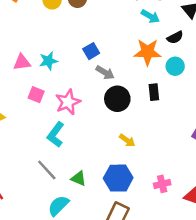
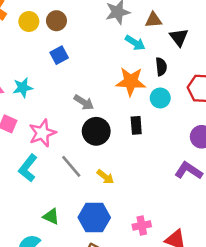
black semicircle: (175, 37) -> (161, 67), turned -70
blue square: (91, 51) -> (59, 55), moved
gray line: (47, 170) -> (71, 166), moved

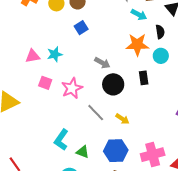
cyan L-shape: (28, 168) -> (61, 140), moved
pink cross: (142, 225) -> (153, 155), size x1.6

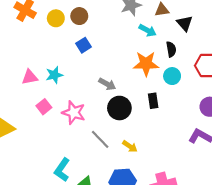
pink square: (45, 83) -> (44, 107), turned 32
pink star: (72, 88) -> (74, 113), turned -30

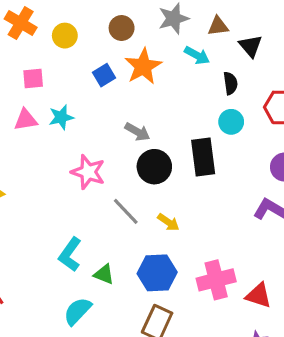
brown circle: (79, 16) -> (122, 28), moved
orange star: (146, 64) -> (143, 66), moved, turned -30
black rectangle: (153, 101) -> (203, 157), size x1.6
pink square: (44, 107) -> (33, 78), moved, turned 32

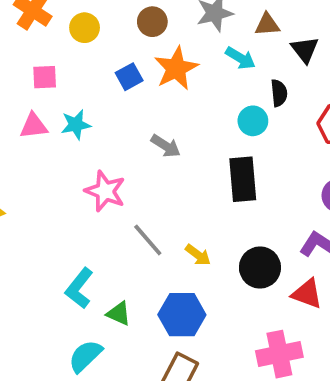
cyan circle: (231, 122) -> (253, 121), moved
black circle: (154, 167) -> (260, 267), moved
pink cross: (216, 280) -> (279, 354), moved
red triangle: (258, 296) -> (307, 294), moved

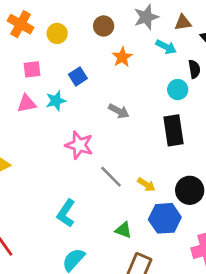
orange star: (176, 68) -> (122, 57), size x0.7
blue square: (129, 77) -> (78, 76), moved
green triangle: (119, 314) -> (123, 230), moved
blue hexagon: (182, 315) -> (165, 218), moved

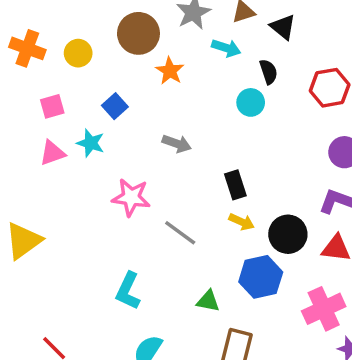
brown circle: (104, 26) -> (138, 33), size x1.5
cyan star: (56, 101) -> (91, 143), turned -30
black rectangle: (173, 130) -> (235, 185), moved, size x0.7
yellow arrow: (146, 185) -> (242, 222), moved

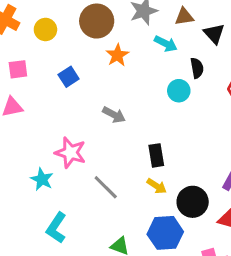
cyan star: (91, 143) -> (42, 179), moved

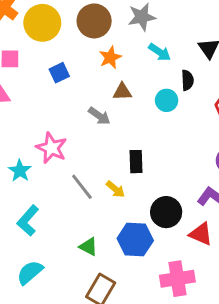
brown triangle: (184, 17) -> (122, 92), moved
yellow circle: (45, 29) -> (42, 23), size x1.6
yellow arrow: (157, 186) -> (115, 189), moved

